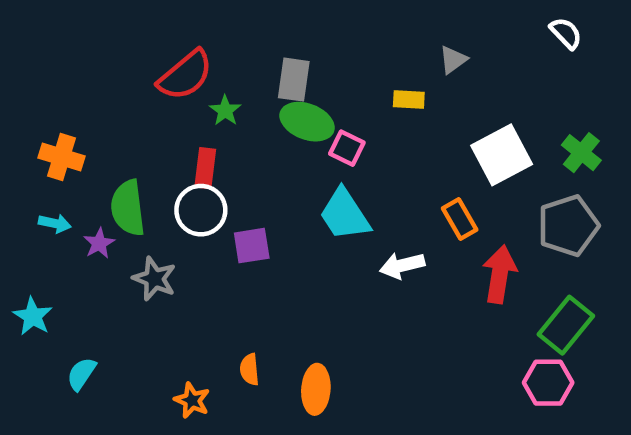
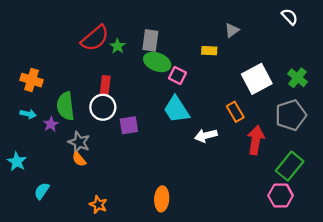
green star: (225, 111) -> (118, 46), moved
orange semicircle: (250, 369) -> (79, 159), moved, turned -35

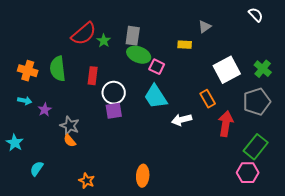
green semicircle: (65, 106) -> (58, 69), moved
white circle: (103, 107) -> (114, 93), moved

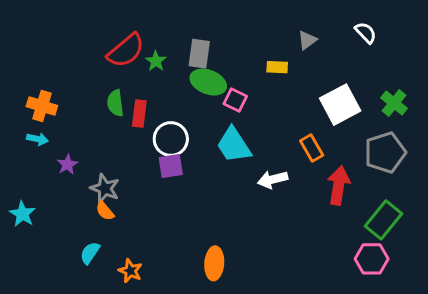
white semicircle: (256, 15) -> (366, 33), moved
green semicircle: (58, 69) -> (115, 103), moved, size x0.7
cyan arrow: (25, 101) -> (37, 139), moved
cyan semicircle: (37, 169) -> (90, 253), moved

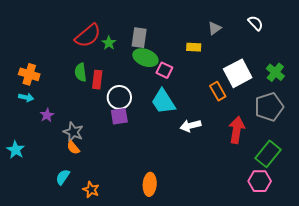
orange rectangle: (312, 148) -> (218, 91), moved

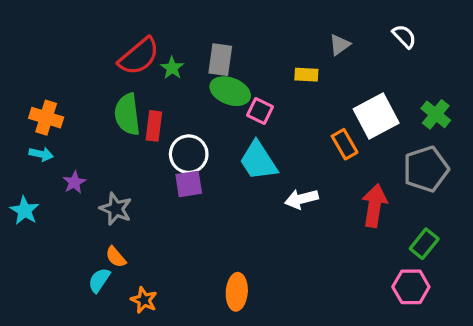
green semicircle: (81, 72) -> (127, 114), size x1.4
orange semicircle: (73, 148) -> (116, 257), moved
cyan star: (16, 150) -> (25, 211), moved
green rectangle: (268, 154) -> (424, 244), size x0.7

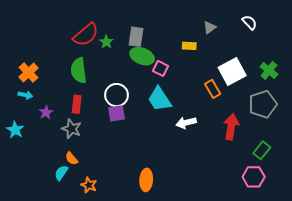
orange cross: (46, 118) -> (29, 73), turned 30
red rectangle: (154, 126) -> (77, 104), moved

